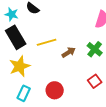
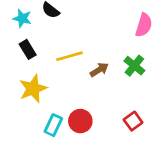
black rectangle: (16, 37) -> (28, 49), size x0.6
red square: (95, 81) -> (133, 121), moved
cyan rectangle: (24, 93) -> (53, 125), moved

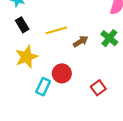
red circle: (80, 121) -> (62, 73), moved
red square: (133, 121) -> (98, 88), moved

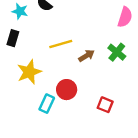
black rectangle: (22, 25) -> (13, 38), moved, turned 48
red square: (98, 88) -> (105, 105), turned -32

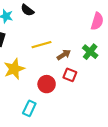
cyan rectangle: (47, 104) -> (29, 108), moved
red square: (105, 105) -> (70, 75), moved

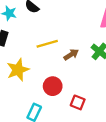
red square: (70, 75) -> (78, 102), moved

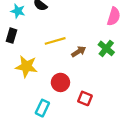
yellow star: (18, 70) -> (26, 66), turned 30

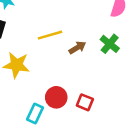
red circle: (60, 82) -> (56, 97), moved

